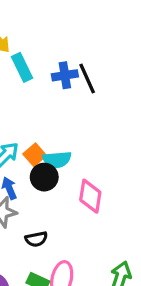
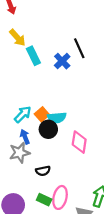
blue cross: (65, 75) -> (62, 61), turned -35
black line: (87, 78) -> (79, 48), moved

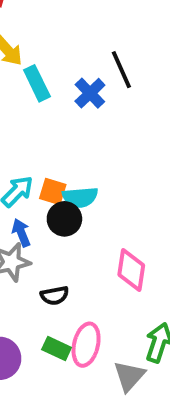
orange square: (42, 114) -> (53, 191), turned -32
pink diamond: (79, 142) -> (131, 270), moved

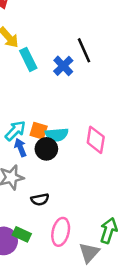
blue arrow: (21, 233) -> (20, 148), moved
pink diamond: (131, 270) -> (96, 140), moved
green rectangle: (57, 349) -> (22, 234), moved

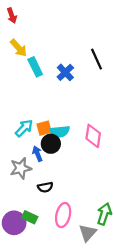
black line: (84, 50) -> (97, 59), moved
orange square: (39, 131) -> (44, 128), turned -32
blue arrow: (20, 148) -> (37, 154), moved

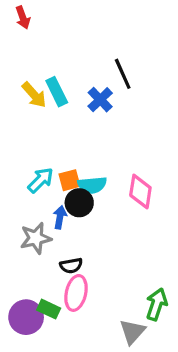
yellow arrow: (19, 48) -> (34, 95), moved
black line: (97, 59) -> (123, 74), moved
blue arrow: (37, 154) -> (60, 217), turned 32
pink ellipse: (63, 215) -> (76, 293), moved

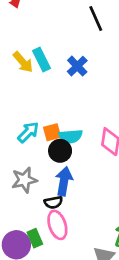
black line: (123, 74) -> (96, 18), moved
blue arrow: (60, 217) -> (64, 181), moved, size x1.5
pink ellipse: (76, 293) -> (57, 225), turned -32
green rectangle: (49, 309) -> (35, 238), turned 42

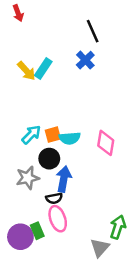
cyan rectangle: (42, 59) -> (43, 68), turned 60
blue cross: (77, 66) -> (85, 60), moved
black circle: (60, 151) -> (49, 159), moved

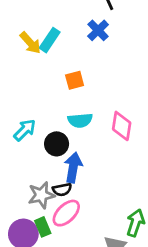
cyan arrow: (31, 135) -> (25, 130), moved
orange square: (53, 135) -> (75, 80), moved
gray star: (28, 178) -> (41, 195), moved
pink ellipse: (58, 219) -> (66, 213), turned 65

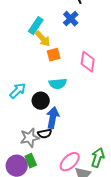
yellow arrow: (30, 43) -> (43, 39), moved
pink diamond: (122, 126) -> (88, 62), moved
pink ellipse: (66, 213) -> (70, 162), moved

